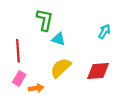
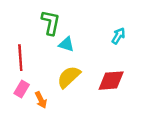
orange arrow: (36, 88) -> (41, 100), turned 72

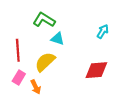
green L-shape: (51, 22) -> (44, 20), turned -70
yellow semicircle: (69, 77) -> (45, 62), moved

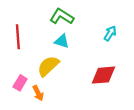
green L-shape: (44, 20) -> (62, 16), moved
red line: (18, 50) -> (18, 37), moved

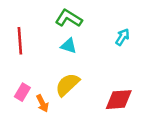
yellow semicircle: (48, 66) -> (67, 85), moved
red diamond: (103, 75) -> (119, 100), moved

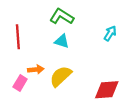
orange arrow: (42, 103) -> (36, 69), moved, turned -70

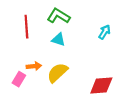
red line: (18, 37) -> (26, 27), moved

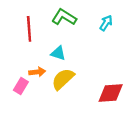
cyan arrow: (104, 32) -> (106, 23), moved
cyan triangle: (58, 39) -> (58, 53), moved

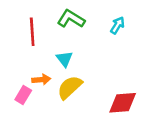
cyan triangle: (58, 53) -> (64, 59), turned 35

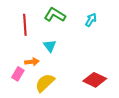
yellow semicircle: (70, 87) -> (45, 83), moved
red diamond: (123, 103) -> (95, 80), turned 30

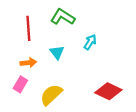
cyan arrow: (91, 20) -> (90, 42), moved
orange arrow: (32, 62) -> (28, 63), moved

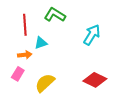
cyan arrow: (90, 42) -> (92, 35), moved, size x1.5
cyan triangle: (57, 52) -> (41, 43), moved, turned 48

